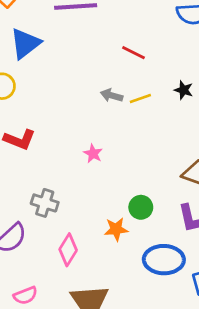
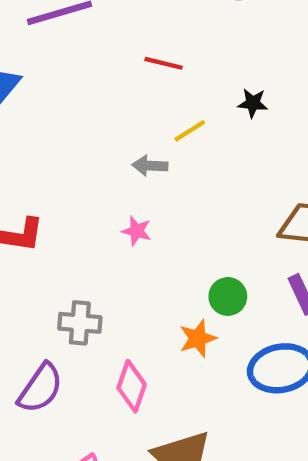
gray arrow: (112, 95) -> (150, 166), moved

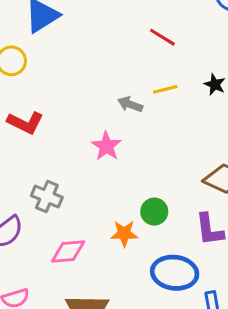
pink star: (137, 231) -> (106, 146), size x1.4
pink diamond: (132, 386) -> (68, 252), turned 48

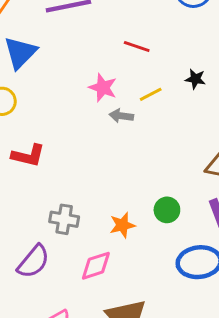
pink star: (106, 146) -> (103, 88), moved
orange star: (124, 234) -> (122, 225), moved

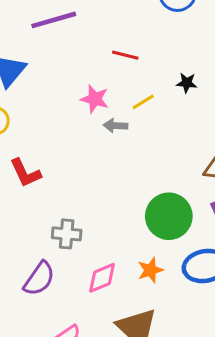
red L-shape: (28, 155) -> (25, 173), turned 56
green circle: (167, 210) -> (169, 216), size x1.8
orange star: (122, 225) -> (150, 270), moved

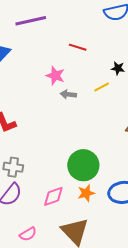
yellow line: (143, 102) -> (102, 87), moved
green circle: (169, 216) -> (83, 165), moved
gray cross: (67, 234) -> (13, 167), moved

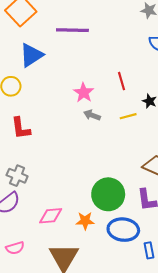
red line: (78, 47) -> (121, 81), moved, turned 42
green circle: (83, 165) -> (108, 194), moved

